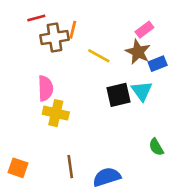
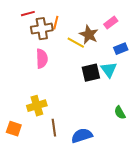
brown star: (138, 52) -> (89, 35), moved
pink semicircle: (45, 88) -> (42, 59), moved
yellow cross: (56, 113) -> (37, 106), moved, turned -30

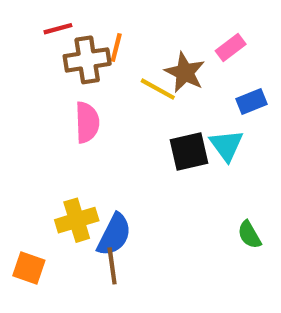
blue semicircle: (82, 136) -> (114, 235), moved, turned 135

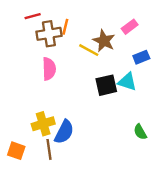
cyan triangle: (226, 145) -> (127, 82), turned -36
brown line: (112, 266) -> (49, 149), moved

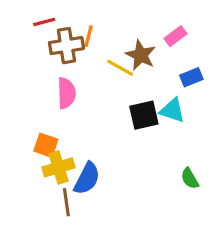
orange square: (16, 151) -> (46, 145), moved

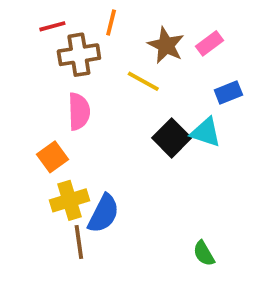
orange line: (89, 36) -> (111, 23), moved
brown star: (141, 55) -> (166, 45), moved
black square: (144, 115) -> (172, 138), turned -32
orange square: (46, 145) -> (52, 157), moved, turned 35
green semicircle: (190, 178) -> (204, 253), moved

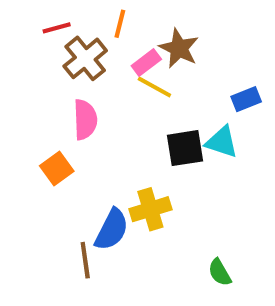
pink rectangle: (209, 43) -> (146, 63), moved
brown cross: (79, 55) -> (85, 58), turned -30
black square: (172, 138) -> (185, 148), turned 36
yellow cross: (69, 200) -> (150, 209), moved

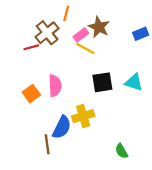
red line: (57, 28) -> (31, 47), moved
blue rectangle: (246, 99) -> (141, 34), moved
pink semicircle: (85, 120) -> (55, 86), moved
cyan triangle: (222, 142) -> (134, 82), moved

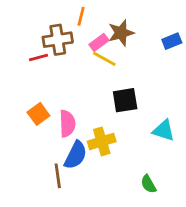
brown star: (99, 27) -> (121, 33), turned 30
brown cross: (47, 33) -> (58, 40), turned 30
cyan triangle: (134, 82) -> (164, 130), moved
pink semicircle: (55, 86) -> (67, 124), moved

